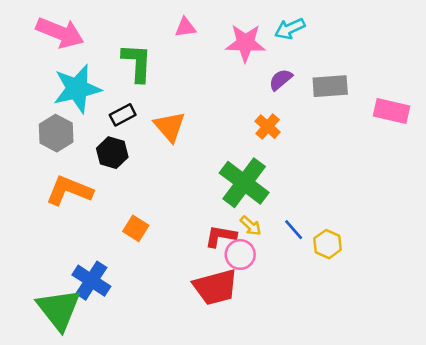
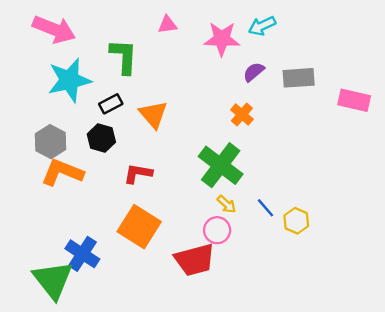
gray hexagon: (56, 133) -> (51, 142), moved
orange square: (136, 228) -> (139, 227), moved, size x1.8
red L-shape: (221, 236) -> (138, 174), moved

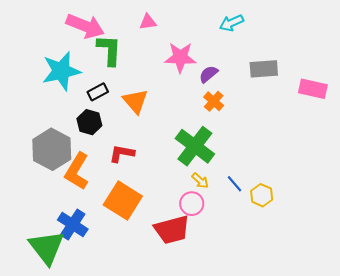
pink arrow: (54, 29) -> (85, 26), moved
pink star: (222, 39) -> (180, 57), moved
purple semicircle: (254, 72) -> (208, 74), moved
gray hexagon: (51, 142) -> (52, 149), moved, size x1.4
orange L-shape: (62, 172) -> (77, 171), moved, turned -81

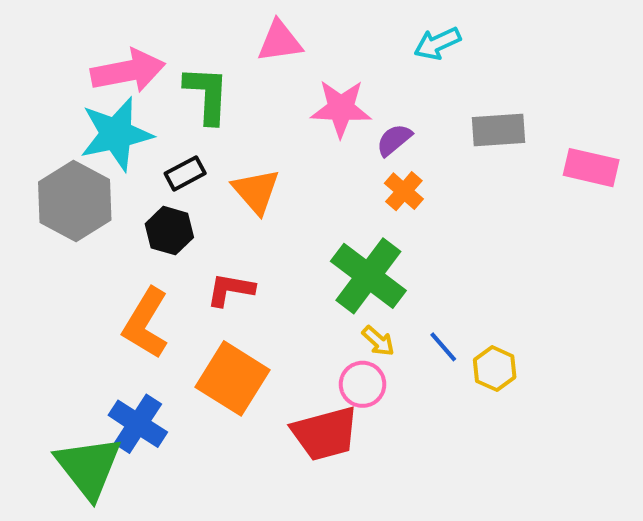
pink triangle: (148, 22) -> (280, 41), size x1.4
pink arrow: (85, 26) -> (128, 71), moved, turned -33
gray hexagon: (52, 149) -> (75, 201), moved

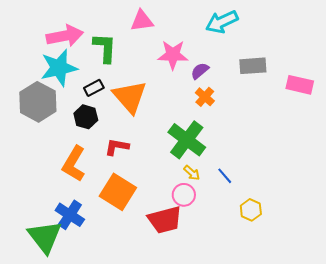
cyan arrow: (437, 43) -> (222, 22), size x1.4
orange triangle: (256, 191) -> (130, 97), size x1.4
yellow hexagon: (495, 369) -> (251, 210), moved

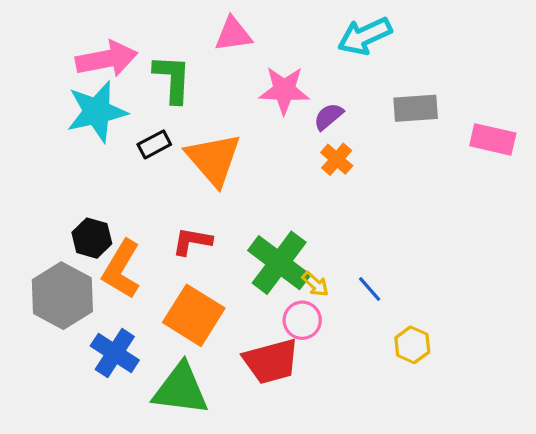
gray hexagon: (38, 102) -> (62, 296), moved
black hexagon: (86, 117) -> (92, 238), moved
green cross: (187, 140) -> (279, 263), moved
green triangle: (45, 237) -> (181, 389), moved, turned -45

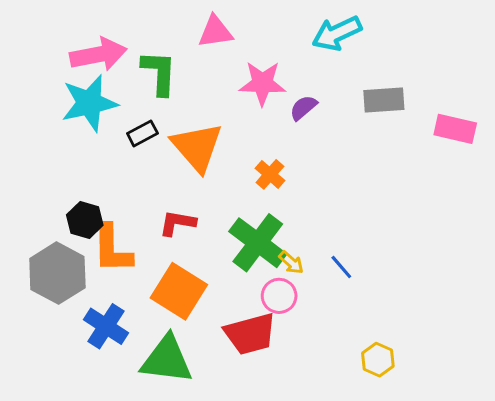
orange cross: (337, 159) -> (270, 174), moved
orange L-shape: (121, 269) -> (112, 249), turned -32
yellow hexagon: (412, 345) -> (378, 360), moved

